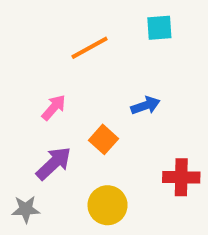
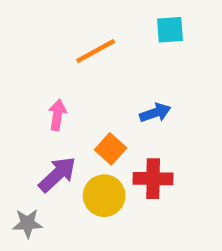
pink arrow: (54, 108) -> (57, 115), turned -32
red cross: (181, 177) -> (153, 179), moved
yellow circle: (108, 205) -> (104, 196), moved

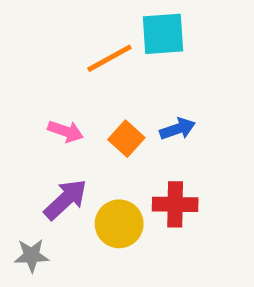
cyan square: (170, 30) -> (163, 34), moved, size x1.4
pink arrow: (57, 115) -> (66, 131), turned 100
orange square: (111, 149) -> (126, 139), moved

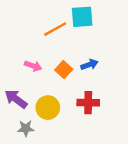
purple arrow: (66, 199) -> (16, 99), moved, turned -100
yellow circle: (119, 224) -> (48, 108), moved
gray star: (31, 255) -> (26, 128), moved

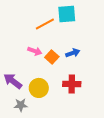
pink arrow: (33, 66) -> (35, 51), moved

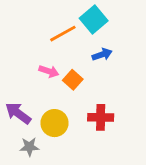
cyan square: (67, 14) -> (94, 20), turned -36
blue arrow: (73, 53) -> (102, 55), moved

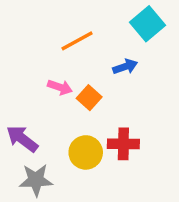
cyan square: (94, 20) -> (147, 24), moved
yellow circle: (55, 123) -> (86, 152), moved
gray star: (29, 147) -> (36, 180), size x1.4

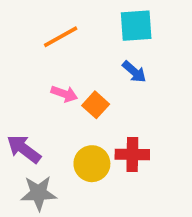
cyan square: (147, 24) -> (136, 26), moved, turned 36
orange line: (77, 41) -> (61, 37), moved
blue arrow: (125, 67) -> (134, 72), turned 60

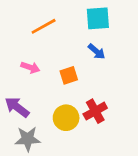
pink arrow: (64, 94) -> (30, 67), moved
orange square: (96, 105) -> (69, 75), turned 30
red cross: (132, 154) -> (95, 111), turned -30

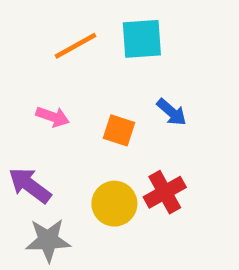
cyan square: (98, 18) -> (142, 39), moved
blue arrow: (97, 51) -> (172, 112), moved
orange square: (69, 75) -> (119, 130), turned 36

